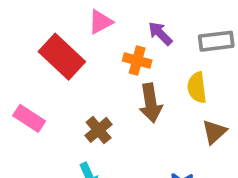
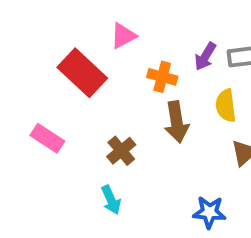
purple arrow: (160, 33) -> (205, 56), moved, turned -104

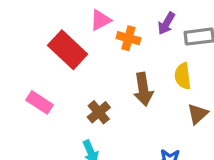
purple arrow: (205, 56) -> (166, 23), moved
orange cross: (162, 77) -> (128, 38), moved

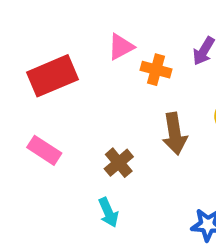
red rectangle: (68, 50) -> (53, 76), moved, turned -66

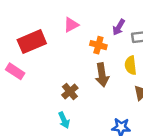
orange cross: (156, 70) -> (98, 45), moved
pink rectangle: (44, 150) -> (15, 71), moved

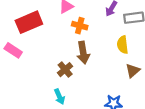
orange cross: (98, 45) -> (80, 26), moved
brown arrow: (102, 75) -> (83, 53), moved

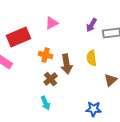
orange cross: (80, 26) -> (46, 55), moved
yellow semicircle: (123, 45) -> (92, 58), moved

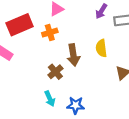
orange cross: (46, 55) -> (50, 33), moved, turned -32
blue star: (94, 109) -> (76, 105), moved

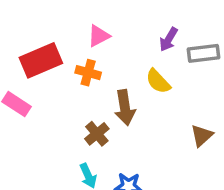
orange cross: (50, 33) -> (88, 73), turned 32
yellow semicircle: (101, 48) -> (158, 81), moved, turned -36

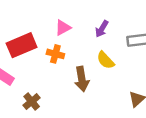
purple arrow: (169, 39) -> (102, 29), moved
brown cross: (97, 134) -> (32, 102), moved

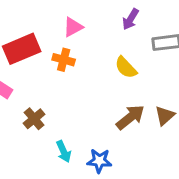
purple arrow: (102, 29) -> (130, 19), moved
brown arrow: (82, 79) -> (130, 117), moved, turned -120

